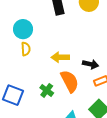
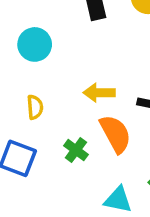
yellow semicircle: (26, 49) -> (35, 107), moved

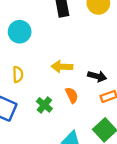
orange semicircle: (115, 134) -> (72, 95), size x0.6

